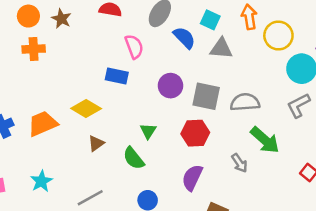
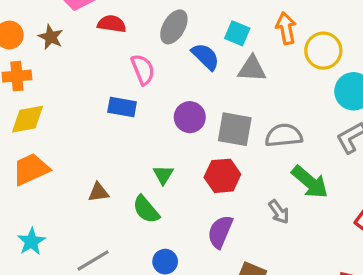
yellow diamond: (86, 108) -> (28, 119), moved, turned -40
brown triangle: (96, 143) -> (98, 192), turned 30

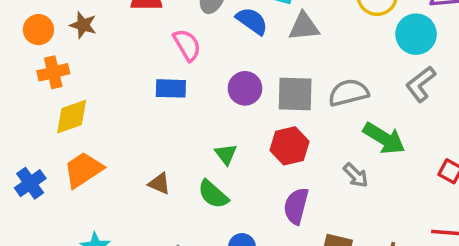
brown triangle: (98, 192) -> (159, 183), turned 40

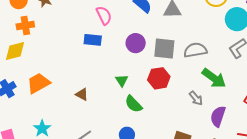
yellow diamond: (72, 117) -> (15, 51), moved
green semicircle: (213, 194) -> (133, 104), moved
purple semicircle: (296, 206) -> (218, 116), moved

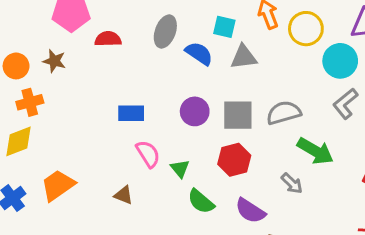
pink semicircle: (104, 15) -> (148, 154), moved
purple semicircle: (218, 116) -> (250, 211), moved, turned -70

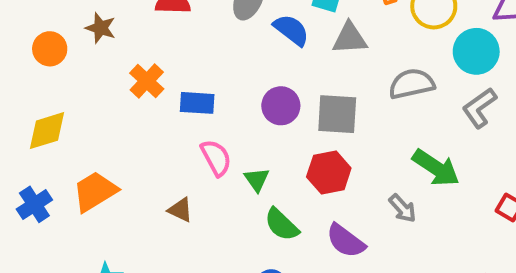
orange circle: (16, 66) -> (50, 49), moved
orange cross: (30, 102) -> (147, 81), moved, turned -35
gray semicircle: (284, 113) -> (412, 84), moved

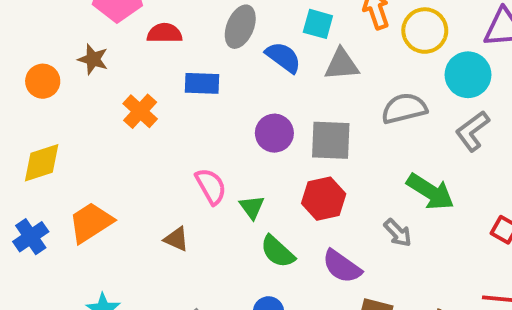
blue rectangle: (197, 103) -> (202, 83), moved

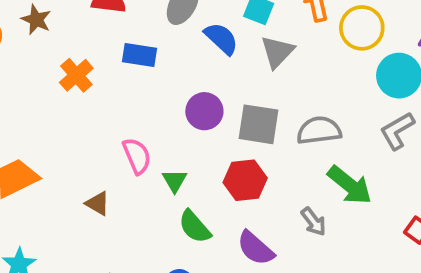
gray triangle: (342, 64) -> (277, 52), turned -48
gray semicircle: (404, 108) -> (319, 130), moved

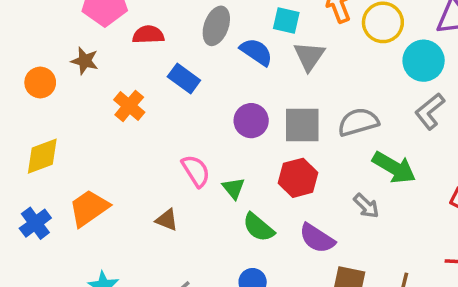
blue rectangle: (139, 55) -> (184, 78), turned 36

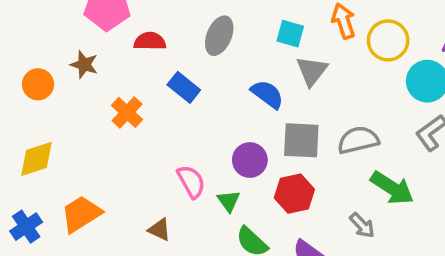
blue semicircle: (256, 52) -> (267, 94), moved
purple circle: (251, 121) -> (250, 160), moved

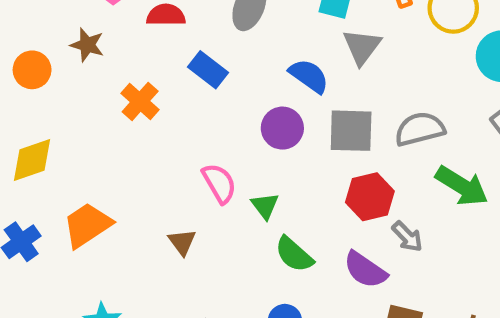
purple circle: (250, 160) -> (282, 128), moved
red hexagon: (294, 194) -> (370, 197), moved
gray arrow: (362, 225) -> (407, 237), moved
brown triangle: (159, 230) -> (182, 242), turned 30

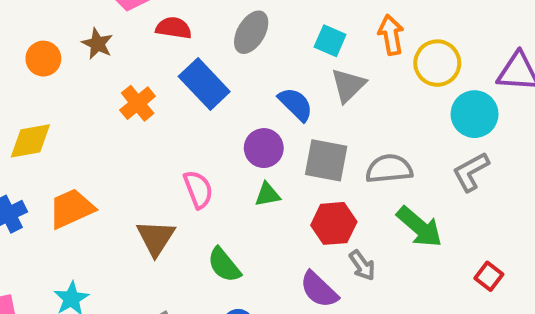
blue rectangle: (208, 70) -> (204, 84), size x1.4
green triangle: (265, 206) -> (268, 195), moved, turned 48
brown triangle: (182, 242) -> (156, 238), size x1.5
green semicircle: (294, 254) -> (224, 265), moved

